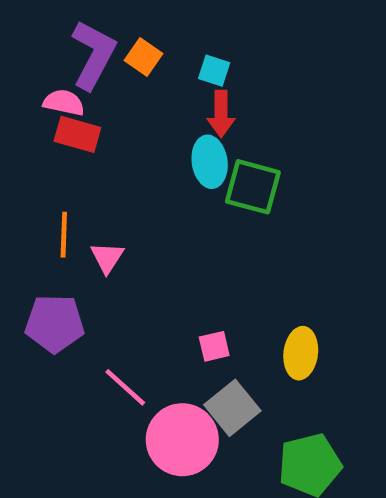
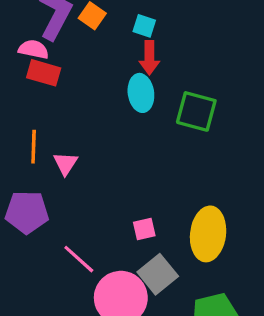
green square: (253, 187) -> (196, 111), moved
yellow ellipse: (301, 353) -> (208, 234), size x1.4

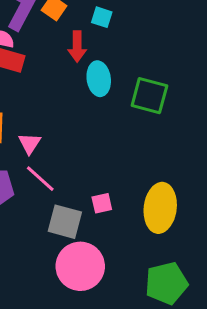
red arrow: (149, 58) -> (77, 46), moved
pink line: (79, 259) -> (40, 179), moved
gray square: (158, 274) -> (65, 222), moved, turned -36

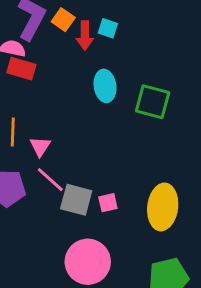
red arrow: (77, 46) -> (85, 35), moved
gray square: (65, 222) -> (76, 200), moved

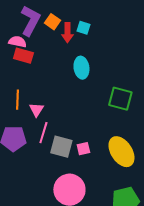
green square: (153, 102) -> (120, 99), moved
pink line: (50, 180) -> (43, 133), turned 65
yellow ellipse: (163, 207) -> (121, 152), turned -40

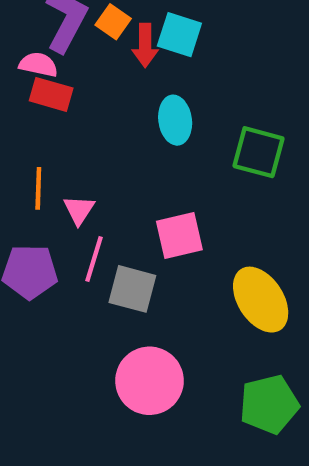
cyan square: (83, 28) -> (179, 35), size x1.5
green square: (120, 99) -> (258, 152), moved
pink square: (83, 149) -> (179, 235), moved, size x1.6

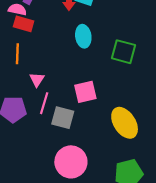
orange line: (38, 188) -> (17, 54), moved

